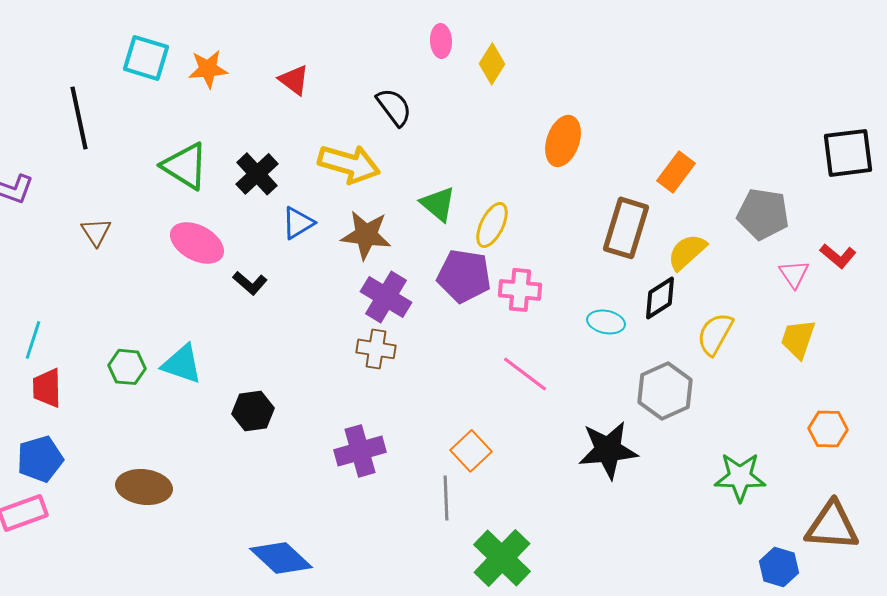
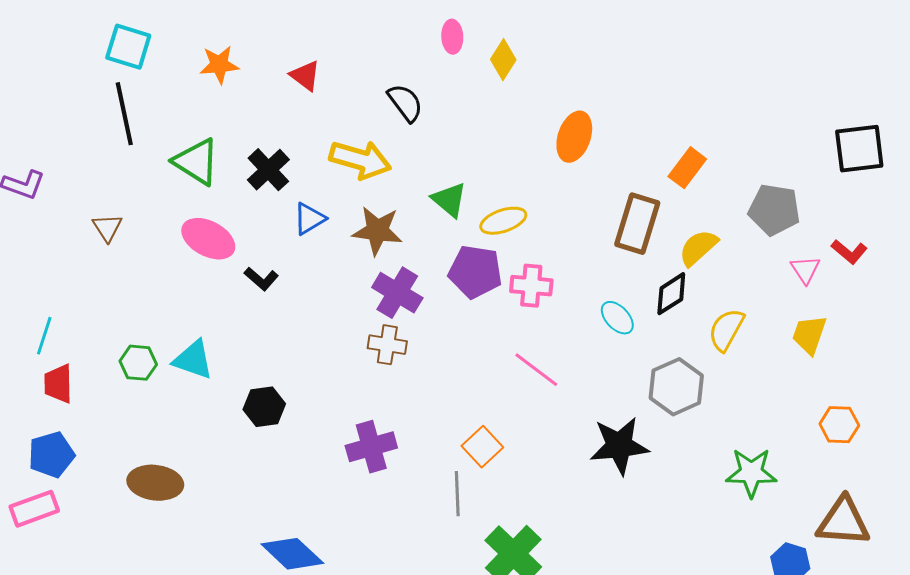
cyan square: (146, 58) -> (128, 47), moved
black line: (79, 118) -> (124, 114), moved
yellow ellipse: (492, 225) -> (503, 221), turned 45
cyan ellipse: (606, 322) -> (617, 318), turned 36

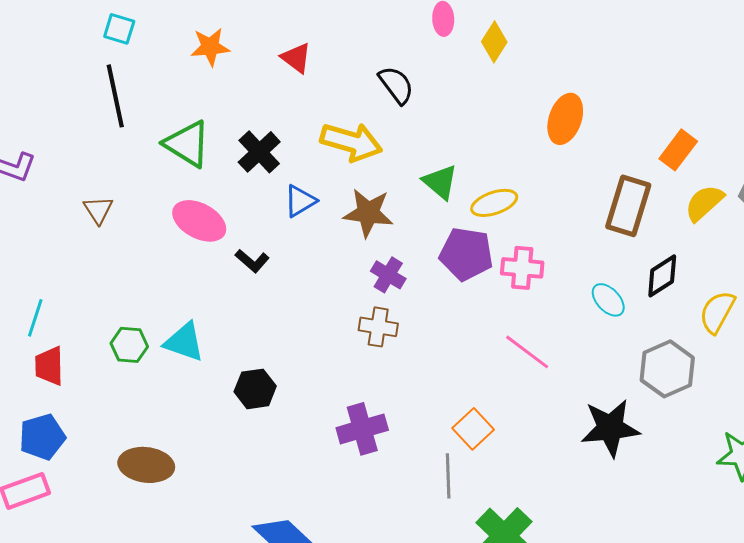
cyan square: (128, 47) -> (119, 29), size x0.7
yellow semicircle: (698, 248) -> (704, 203), moved
purple cross: (397, 293) -> (388, 275), size x0.7

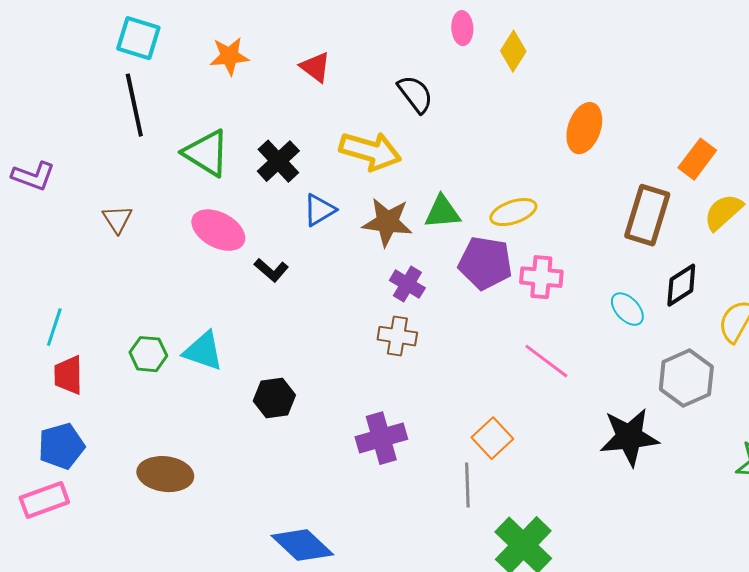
cyan square: (119, 29) -> (138, 38), size x1.4
green triangle: (440, 182) -> (442, 212), moved, turned -45

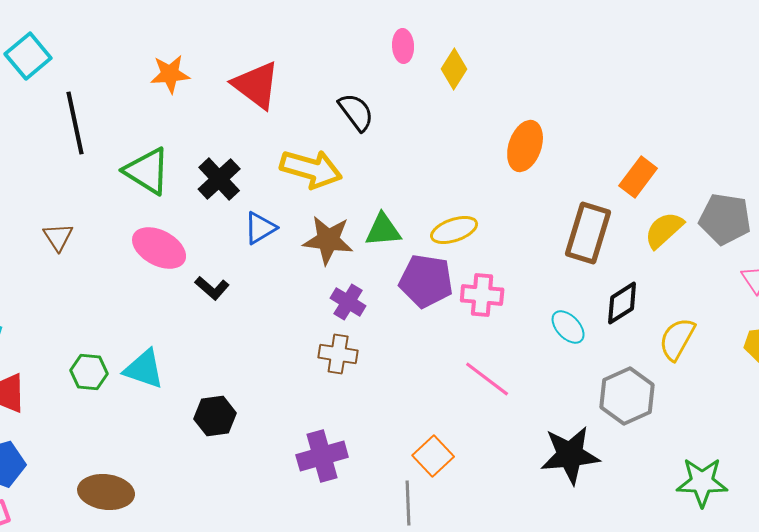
cyan square: (138, 38) -> (28, 56), moved, turned 33
red triangle: (315, 67) -> (256, 85), size x1.6

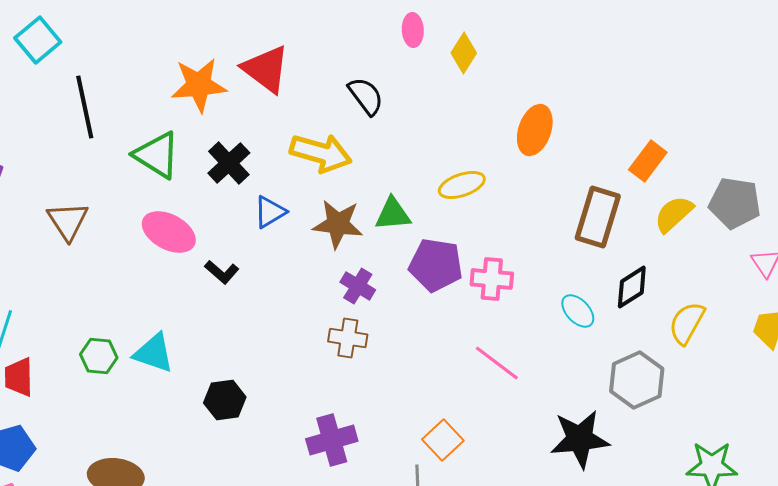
orange star: (170, 74) -> (199, 85), moved, size x1.4
yellow ellipse: (454, 230) -> (462, 185), moved
brown triangle: (58, 237) -> (68, 221), size x1.4

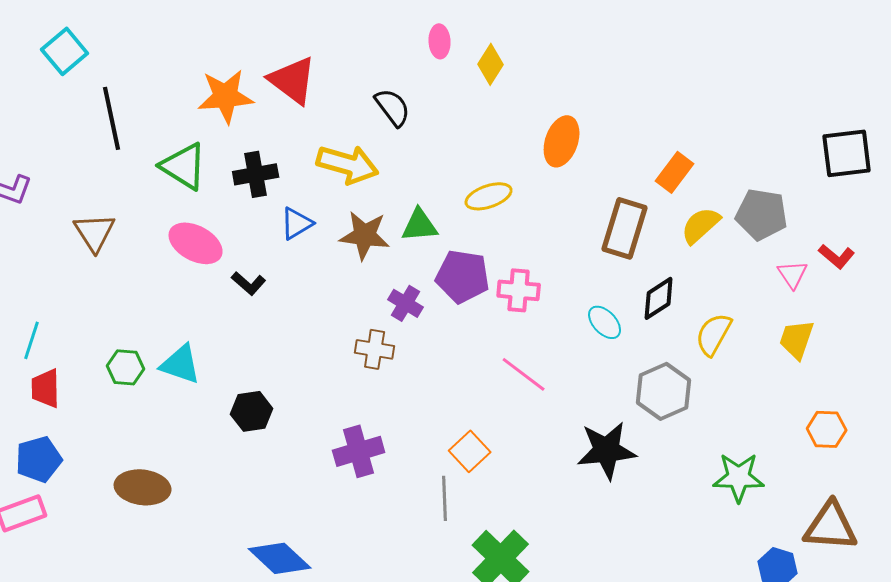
black cross: (229, 163) -> (256, 174), turned 33
purple cross: (358, 286) -> (406, 303), moved

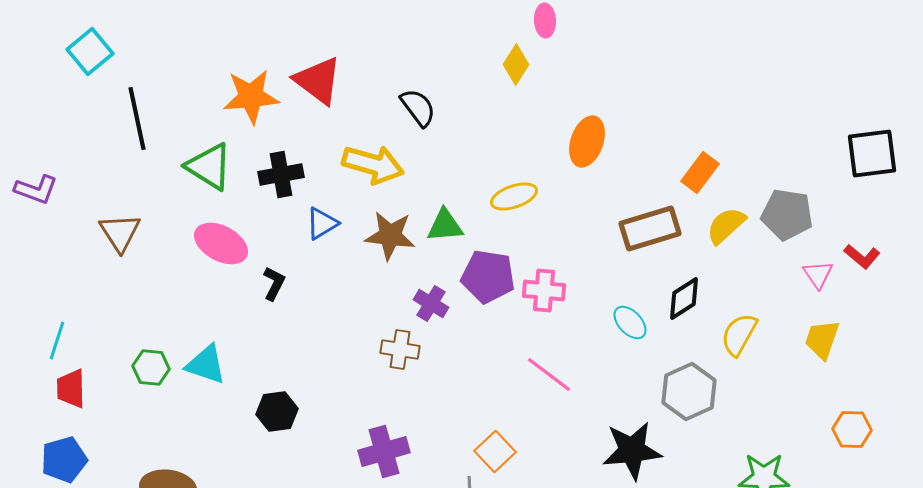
pink ellipse: (440, 41) -> (545, 20), moved
brown rectangle: (625, 228) -> (650, 228), turned 56
black L-shape: (249, 283) -> (274, 284), turned -104

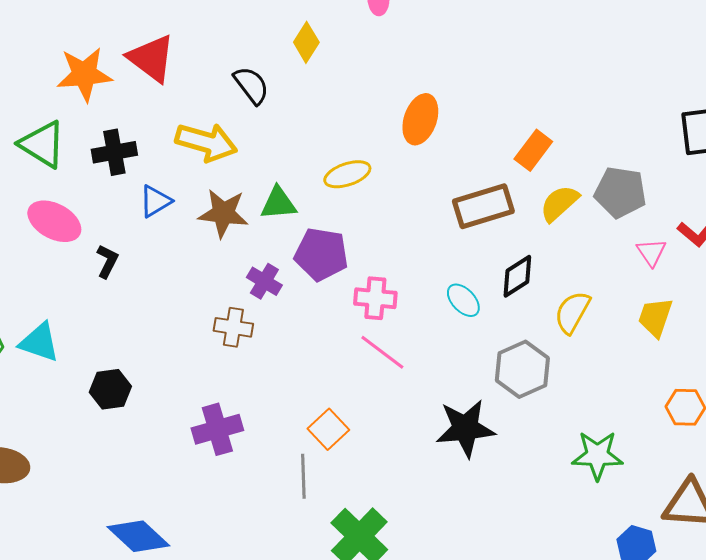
yellow diamond: (516, 64) -> (306, 42), moved
pink cross: (544, 290) -> (375, 298), moved

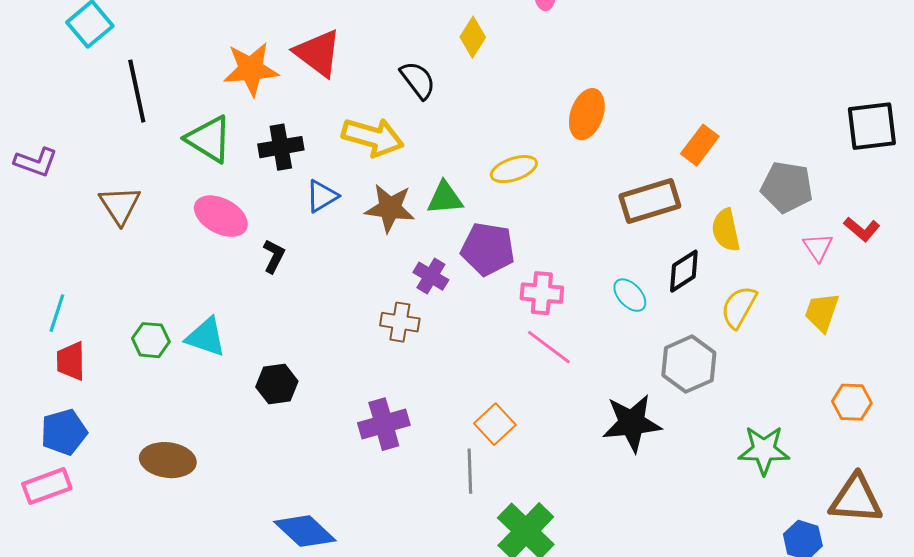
yellow semicircle: (559, 203) -> (726, 230), moved, turned -60

